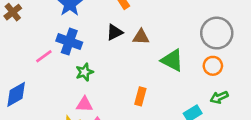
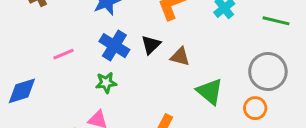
black triangle: (115, 32) -> (151, 45), turned -30
blue cross: (69, 42) -> (114, 46), moved

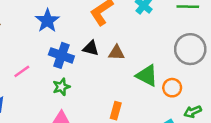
black triangle: (151, 45) -> (91, 48), turned -49
orange circle: (255, 108) -> (172, 88), moved

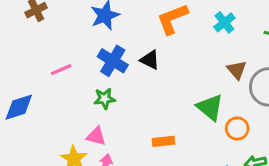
brown triangle: (116, 53) -> (237, 70), moved, turned 35
orange rectangle: (116, 111) -> (163, 141), turned 56

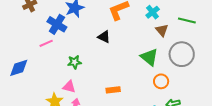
blue cross: (113, 61) -> (57, 24), moved
brown triangle: (237, 70) -> (162, 30), moved
green triangle: (210, 107) -> (149, 57), moved

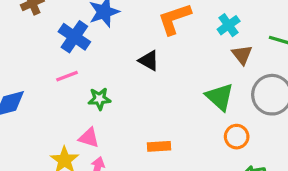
pink line: (46, 43) -> (67, 76), moved

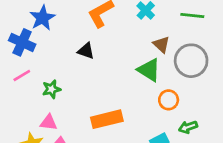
brown triangle: (242, 55) -> (161, 44), moved
orange rectangle: (159, 146) -> (107, 119), size x1.6

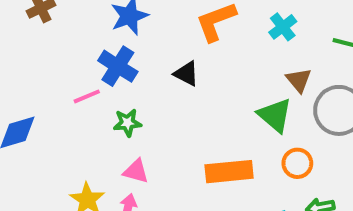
blue cross: (22, 42) -> (118, 66), moved
orange rectangle: (107, 119) -> (229, 172), moved
pink triangle: (49, 122) -> (136, 171), moved

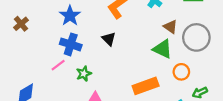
black triangle: (186, 74) -> (109, 39), turned 32

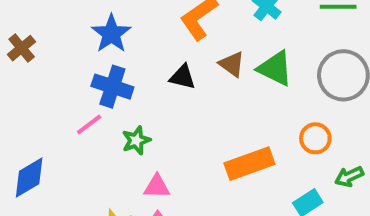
brown triangle: (170, 27) -> (232, 64), moved
black triangle: (109, 39) -> (183, 77), turned -32
green triangle: (162, 49) -> (275, 68), moved

